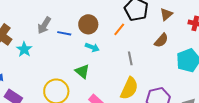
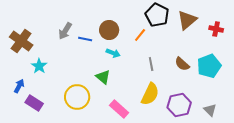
brown triangle: (166, 14) -> (187, 20), size x1.5
brown semicircle: (161, 40) -> (182, 64), moved, turned 91
cyan star: (24, 49) -> (39, 66), moved

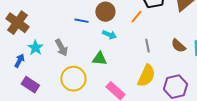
gray arrow: (65, 31) -> (61, 48), moved, turned -60
green triangle: (103, 77) -> (99, 59), turned -35
blue arrow: (19, 86) -> (19, 61), moved

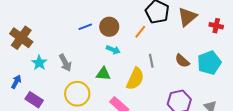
blue line: (81, 21) -> (85, 27), moved, turned -32
blue arrow: (19, 61) -> (16, 82), moved
yellow semicircle: (146, 76) -> (135, 79), moved

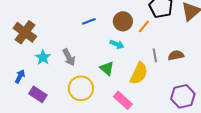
brown circle: (109, 27) -> (123, 21), moved
brown semicircle: (182, 61) -> (176, 55), moved, turned 126
green triangle: (103, 74) -> (107, 68), turned 35

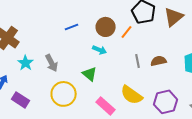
yellow semicircle: (139, 73) -> (132, 95), moved, turned 100

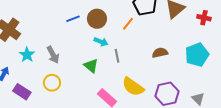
brown circle: (106, 27) -> (97, 19), moved
gray line: (138, 61) -> (117, 56), moved
yellow circle: (64, 94) -> (52, 83), moved, size x0.7

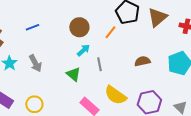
blue line: (73, 19) -> (32, 27), moved
cyan arrow: (101, 42) -> (83, 50), turned -64
yellow circle: (52, 83) -> (34, 104), moved

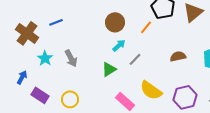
blue line: (32, 27) -> (56, 22), moved
gray line: (99, 64) -> (135, 59), turned 56
green triangle: (73, 74) -> (109, 69), turned 49

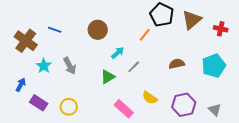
blue line: (56, 22) -> (55, 30), turned 40
brown circle: (115, 22) -> (98, 30), moved
yellow semicircle: (151, 90) -> (150, 98), size x0.7

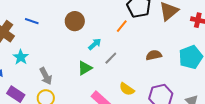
gray arrow: (70, 66) -> (46, 76), moved

